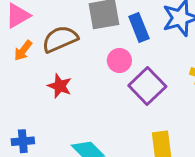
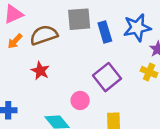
pink circle: (119, 61) -> (80, 100), moved

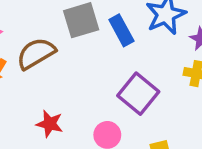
red star: (40, 71) -> (50, 124), moved

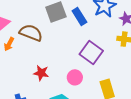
brown semicircle: (36, 53) -> (31, 33), turned 55

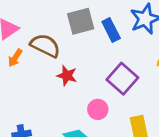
red star: (41, 73) -> (67, 76), moved

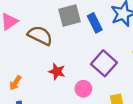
orange arrow: (15, 58) -> (15, 83), moved
red star: (67, 76) -> (57, 72), moved

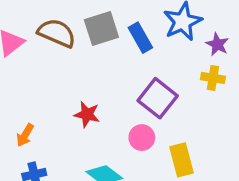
brown semicircle: (40, 36) -> (57, 33), moved
pink circle: (83, 89) -> (142, 138), moved

